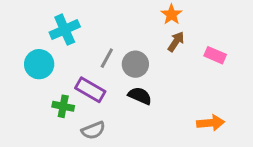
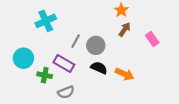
pink rectangle: (215, 55) -> (152, 39), turned 32
cyan circle: (39, 64) -> (23, 58), moved
orange arrow: (211, 123) -> (125, 74), moved, turned 30

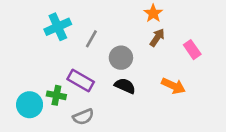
gray line: (76, 41) -> (91, 39), moved
cyan circle: (23, 58) -> (30, 105), moved
orange arrow: (125, 74) -> (173, 86), moved

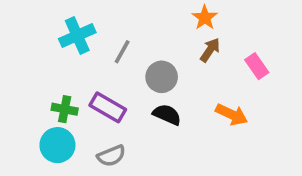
green cross: (56, 95) -> (65, 109), moved
cyan circle: (30, 105) -> (57, 145), moved

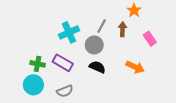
orange star: (205, 18) -> (134, 10), moved
cyan cross: (77, 36) -> (69, 32), moved
brown arrow: (210, 50) -> (123, 29), turned -32
gray line: (122, 52) -> (102, 26), moved

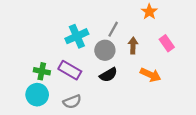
brown arrow: (123, 29) -> (133, 46), moved
black semicircle: (97, 67) -> (108, 75), turned 126

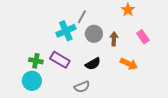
gray line: (113, 29) -> (82, 17), moved
gray circle: (105, 50) -> (94, 34), moved
gray semicircle: (72, 102) -> (82, 87), moved

